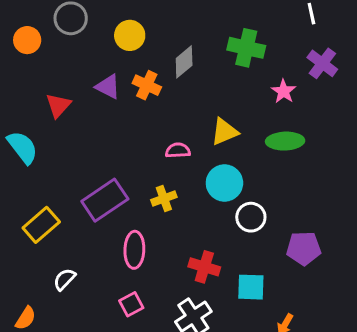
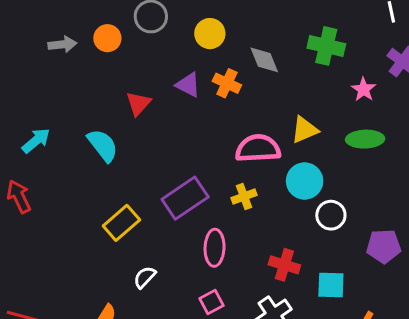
gray diamond: (184, 62) -> (264, 60), turned -72
pink semicircle: (178, 150) -> (258, 148), size x1.8

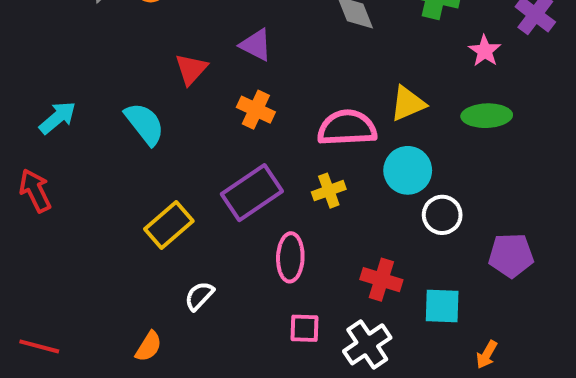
orange cross: (227, 83) -> (256, 110), moved
pink square: (211, 302) -> (304, 328), moved, turned 30

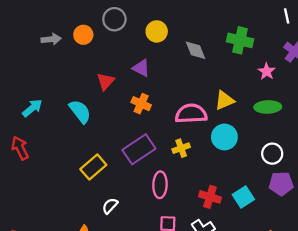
white circle: (442, 215) -> (272, 154), moved
cyan square: (442, 306) -> (243, 197), moved, turned -35

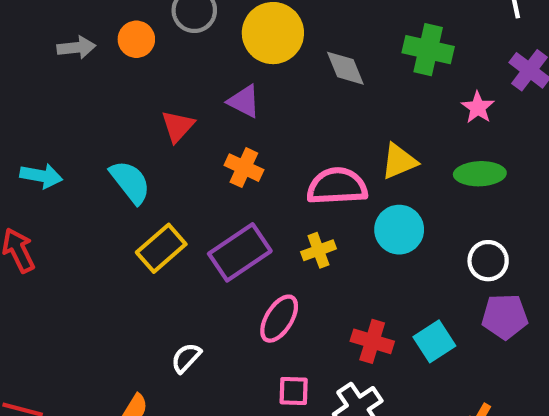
yellow circle: (157, 31) -> (273, 33), size x1.5
cyan arrow: (32, 108) -> (41, 176), turned 50
yellow rectangle: (93, 167) -> (161, 248), moved
pink ellipse: (160, 185) -> (279, 319), turned 30

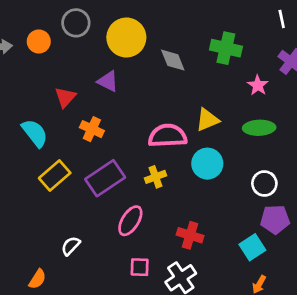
orange cross: (244, 168) -> (92, 129), moved
cyan square: (434, 341) -> (252, 247), moved

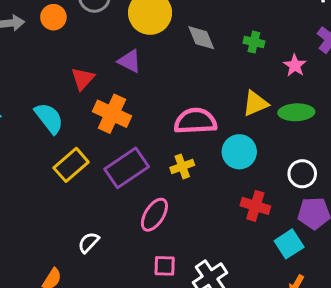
green cross: (226, 48) -> (254, 42), moved, size x0.6
yellow triangle: (207, 120) -> (255, 104), moved
orange cross: (92, 129) -> (112, 114), size x1.4
red cross: (190, 235) -> (255, 206), moved

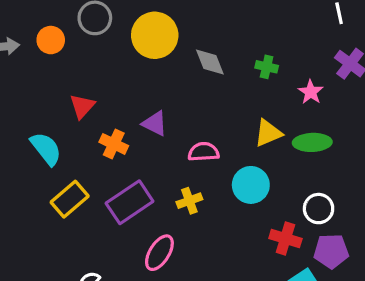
purple triangle: (130, 61) -> (155, 124), moved
orange cross: (112, 114) -> (114, 144), size x0.7
pink semicircle: (195, 121) -> (204, 152), size x0.7
red cross: (255, 206) -> (285, 239), moved

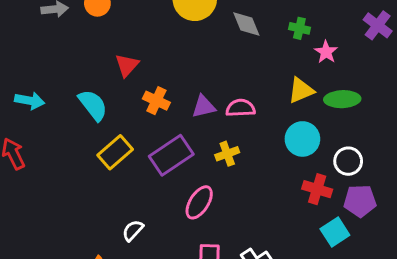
pink star: (311, 92) -> (326, 52), moved
purple triangle: (155, 124) -> (204, 107), moved, turned -40
cyan circle: (251, 185) -> (302, 139), moved

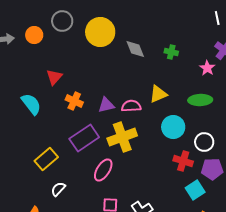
pink star: (326, 52) -> (207, 68), moved
yellow triangle: (301, 90) -> (158, 94), moved
yellow rectangle: (115, 152) -> (46, 159), moved
yellow cross: (227, 154) -> (122, 137), size x1.8

